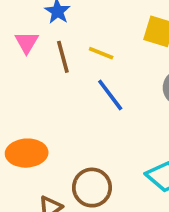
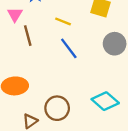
brown line: (63, 57) -> (28, 36), moved

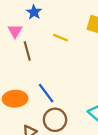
blue line: (69, 48) -> (46, 93), moved

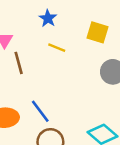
blue star: (34, 12) -> (48, 18), moved

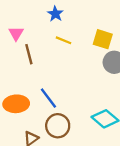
yellow square: (97, 32) -> (103, 39), moved

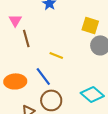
yellow line: (63, 40) -> (56, 55), moved

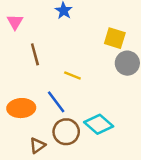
pink triangle: (15, 20) -> (15, 22), moved
cyan diamond: (92, 94) -> (99, 124), moved

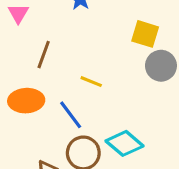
brown line: (35, 54) -> (44, 55), turned 35
orange ellipse: (21, 108) -> (26, 101), moved

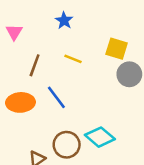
yellow line: (91, 82) -> (73, 59), moved
blue line: (71, 115) -> (56, 97), moved

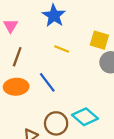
blue star: (64, 20) -> (54, 16), size x1.5
brown line: (35, 65) -> (17, 57), moved

